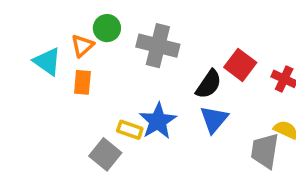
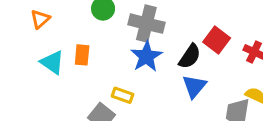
orange triangle: (82, 46) -> (40, 19), moved
cyan triangle: (47, 61) -> (52, 62), moved
blue star: (158, 121) -> (146, 56), moved

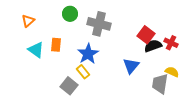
blue star: (146, 56) -> (88, 54), moved
black semicircle: (190, 56) -> (153, 46), moved, turned -144
yellow rectangle: (122, 95) -> (83, 72), turned 32

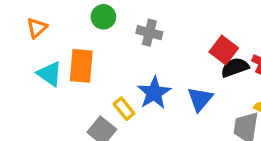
gray cross: (99, 24) -> (149, 33), size x0.7
orange rectangle: (56, 45) -> (81, 66), size x1.5
blue star: (88, 54) -> (154, 93), moved

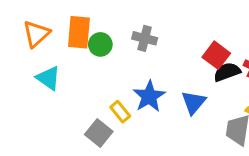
green circle: (103, 17) -> (100, 44), moved
orange triangle: (37, 28) -> (36, 34), size x1.4
orange rectangle: (81, 66) -> (79, 32), moved

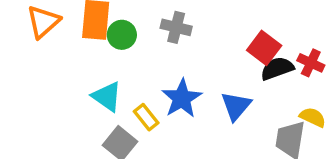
cyan triangle: (48, 78) -> (107, 97), moved

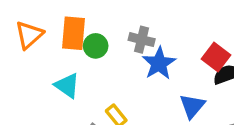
cyan triangle: (107, 97) -> (67, 85), moved
blue star: (182, 98) -> (159, 63), moved

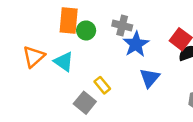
orange triangle: (29, 35) -> (34, 57), moved
blue triangle: (192, 106) -> (150, 78), moved

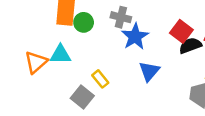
orange triangle: (34, 57) -> (36, 62), moved
cyan triangle: (64, 62) -> (60, 55), turned -35

